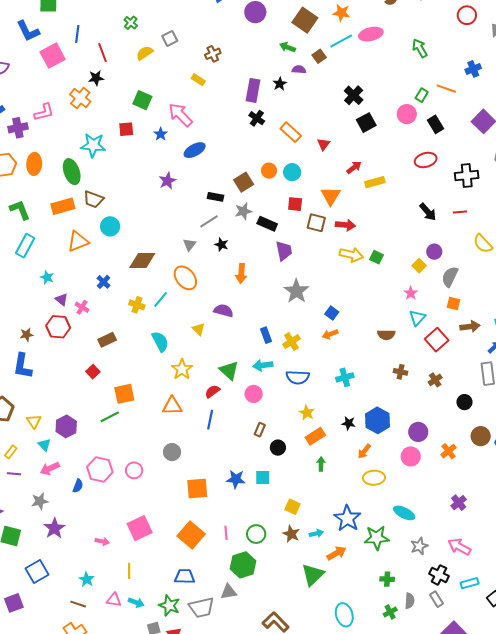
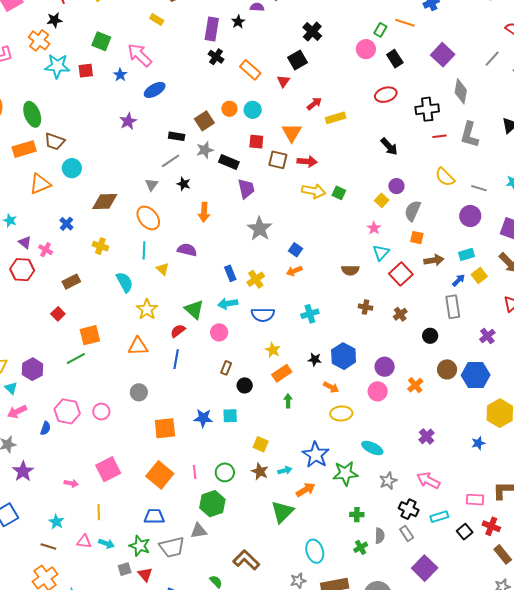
black square: (366, 123) -> (298, 60), moved
cyan star: (93, 145) -> (57, 66), moved
red line: (460, 212) -> (439, 136), moved
cyan line: (161, 299) -> (144, 250), moved, turned -36
orange arrow: (364, 451) -> (331, 387), turned -98

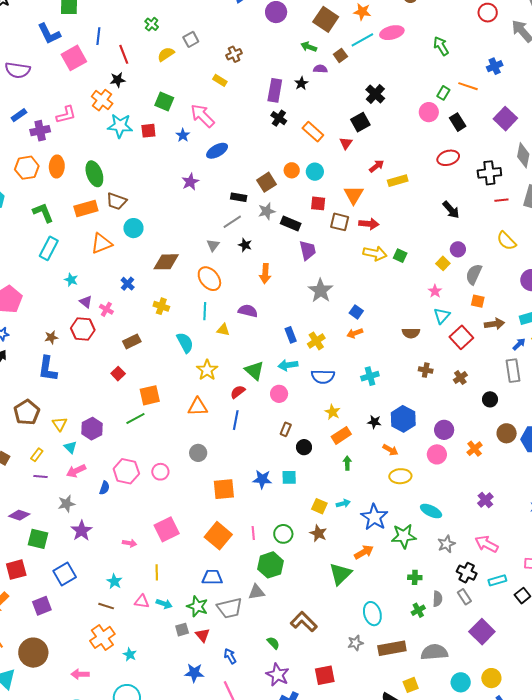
yellow triangle: (163, 269) -> (223, 330), turned -32
cyan arrow: (285, 470) -> (343, 503), moved

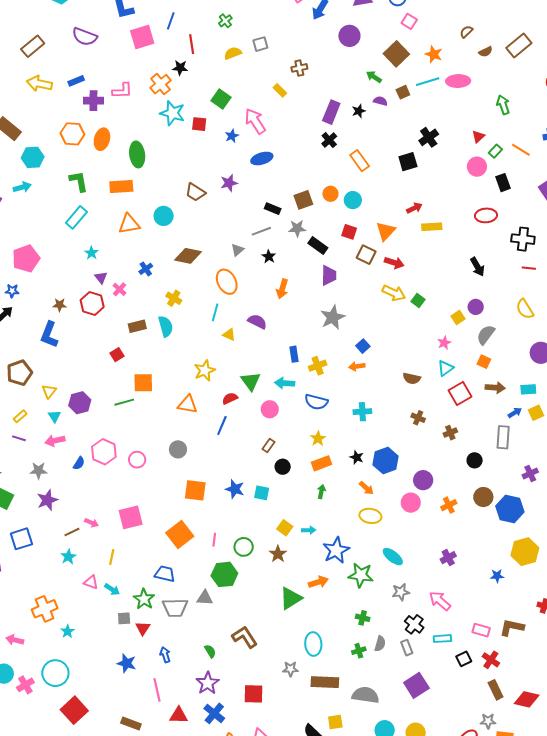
red triangle: (346, 143) -> (478, 137), moved
brown trapezoid: (116, 201) -> (195, 192), moved
cyan semicircle: (185, 343) -> (166, 326), moved
brown line: (106, 606) -> (72, 532), moved, turned -56

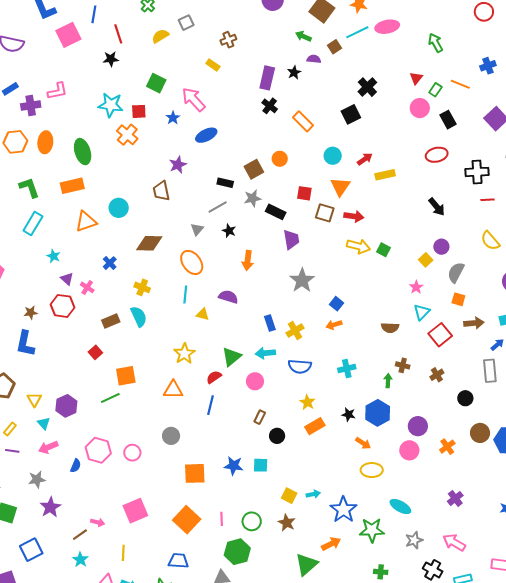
orange cross: (161, 84) -> (127, 135), moved
brown trapezoid: (195, 192) -> (161, 191), moved, turned 55
cyan circle: (353, 200) -> (333, 156), moved
green triangle: (251, 381) -> (232, 357), turned 35
green arrow: (321, 492) -> (388, 381), moved

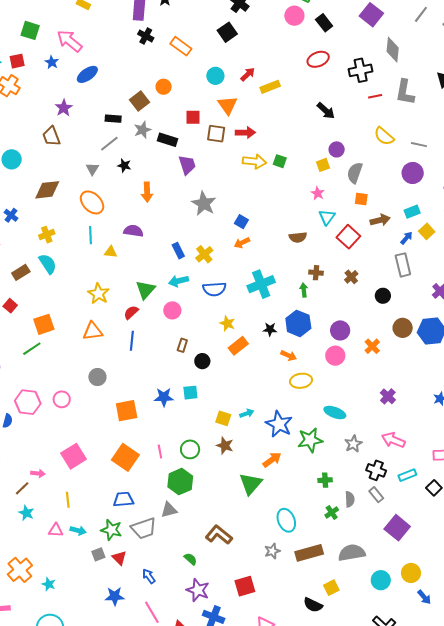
yellow square: (426, 260) -> (323, 165), turned 32
yellow cross: (142, 287) -> (47, 235), turned -35
cyan cross: (347, 369) -> (261, 284), size x1.5

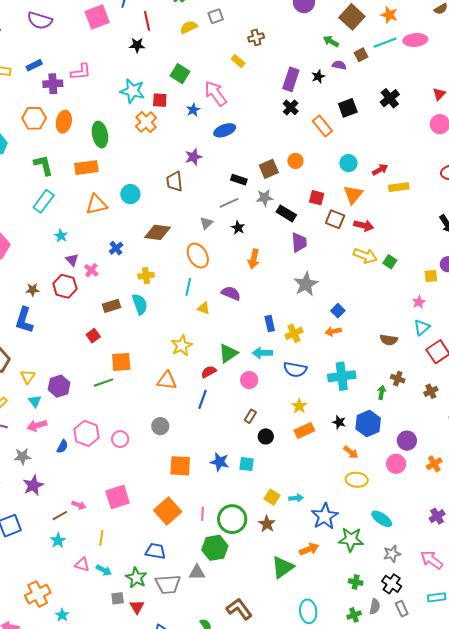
black square: (227, 32) -> (348, 108), moved
green circle: (190, 449) -> (232, 519), size x1.5
black cross: (376, 470) -> (392, 584), moved

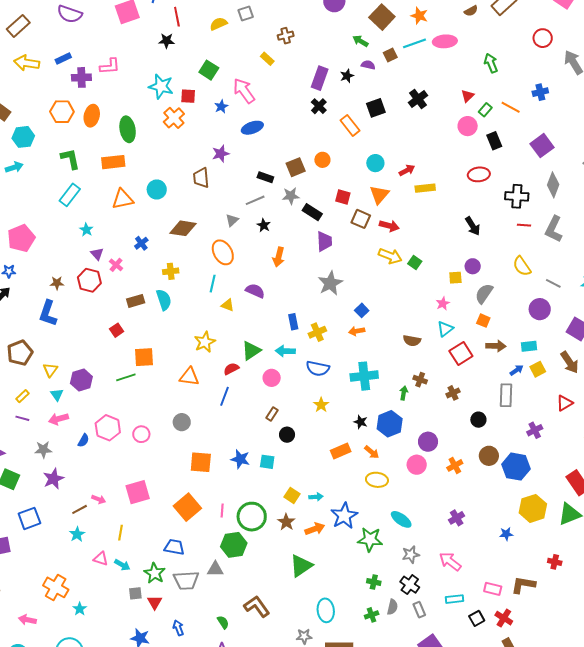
orange rectangle: (304, 430) -> (341, 451), moved
orange arrow: (309, 549) -> (315, 529), moved
orange cross: (38, 594) -> (56, 587), turned -35

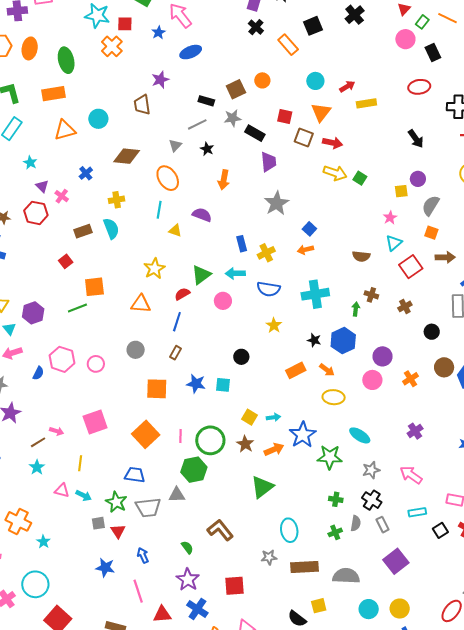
brown rectangle: (272, 414) -> (175, 353), moved

